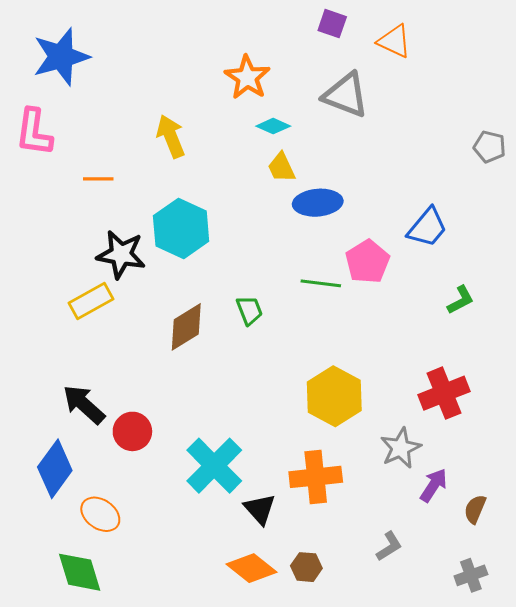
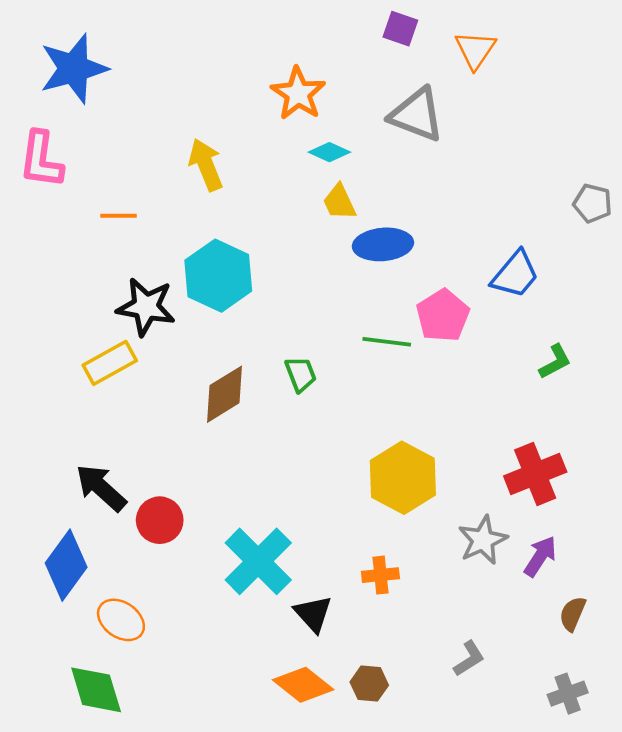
orange triangle: (394, 41) -> (475, 50), turned 39
gray pentagon: (490, 147) -> (593, 203), moved
orange cross: (316, 477) -> (380, 575), size x0.6
purple arrow: (434, 485) -> (540, 556), moved

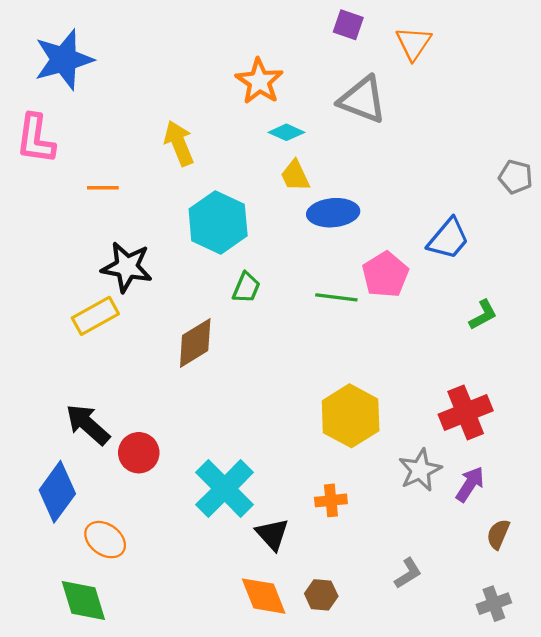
cyan hexagon: (218, 276) -> (218, 222), moved
green trapezoid: (301, 374) -> (246, 288), moved, turned 44
orange diamond: (303, 685) -> (264, 596), turned 30

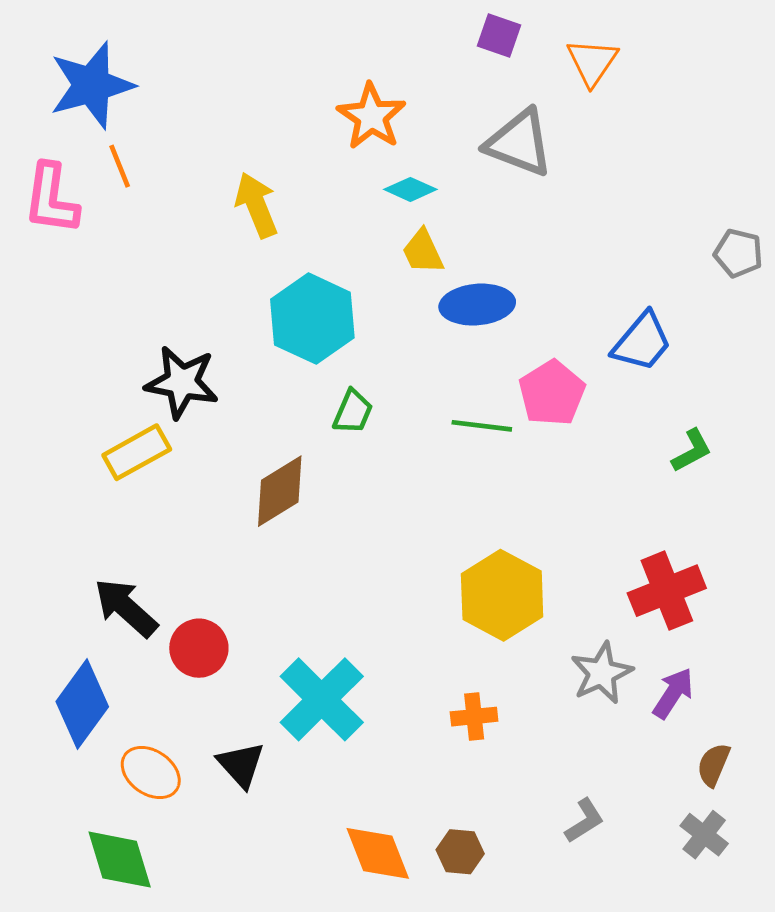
orange line: (103, 188) -> (120, 166), moved, turned 68
black triangle: (272, 534) -> (241, 765), moved
gray cross: (494, 604) -> (704, 835), moved, turned -32

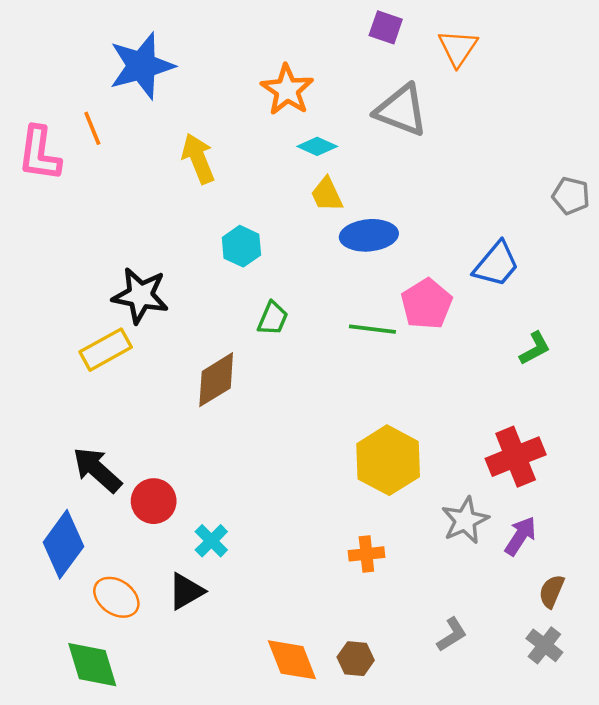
blue star: (92, 85) -> (142, 66), moved
cyan hexagon: (312, 319) -> (241, 246), size x0.6
cyan cross: (322, 699) -> (211, 541), moved, size x0.5
black triangle: (241, 765) -> (186, 591), turned 42

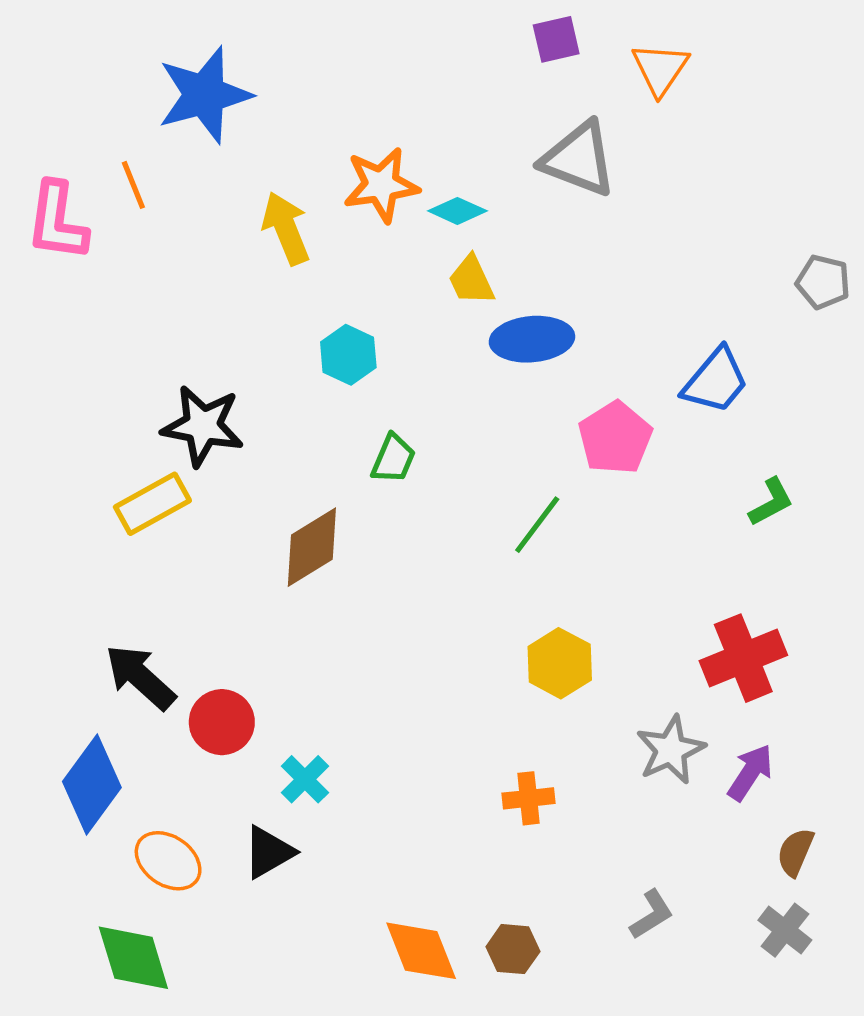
purple square: (386, 27) -> (556, 39), turned -32
orange star: (287, 90) -> (381, 185), moved, turned 30
green line: (372, 329) -> (537, 525), moved, turned -60
yellow hexagon: (388, 460) -> (560, 663), size x0.7

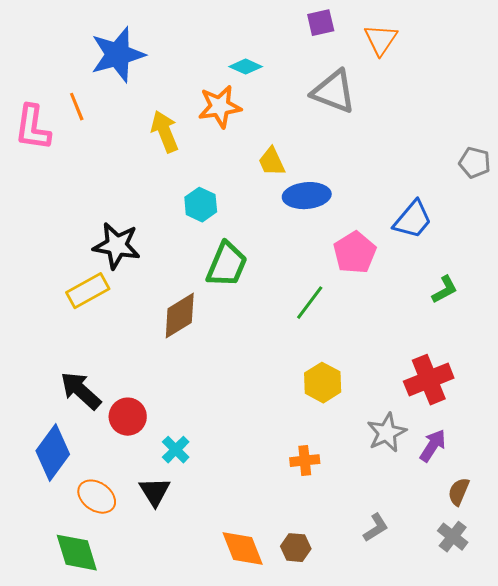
cyan diamond: (457, 211) -> (246, 67), moved
green trapezoid: (393, 459) -> (227, 265), size x1.6
black triangle: (269, 852) -> (155, 492), turned -32

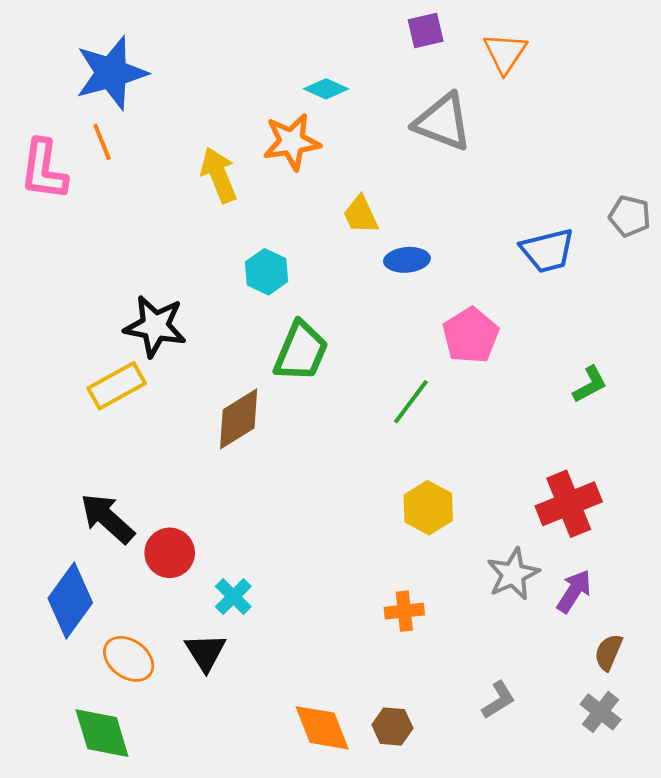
blue star: (118, 55) -> (111, 73), moved
blue ellipse: (307, 196) -> (407, 260), size x0.7
blue trapezoid: (413, 220) -> (548, 251), moved, turned 36

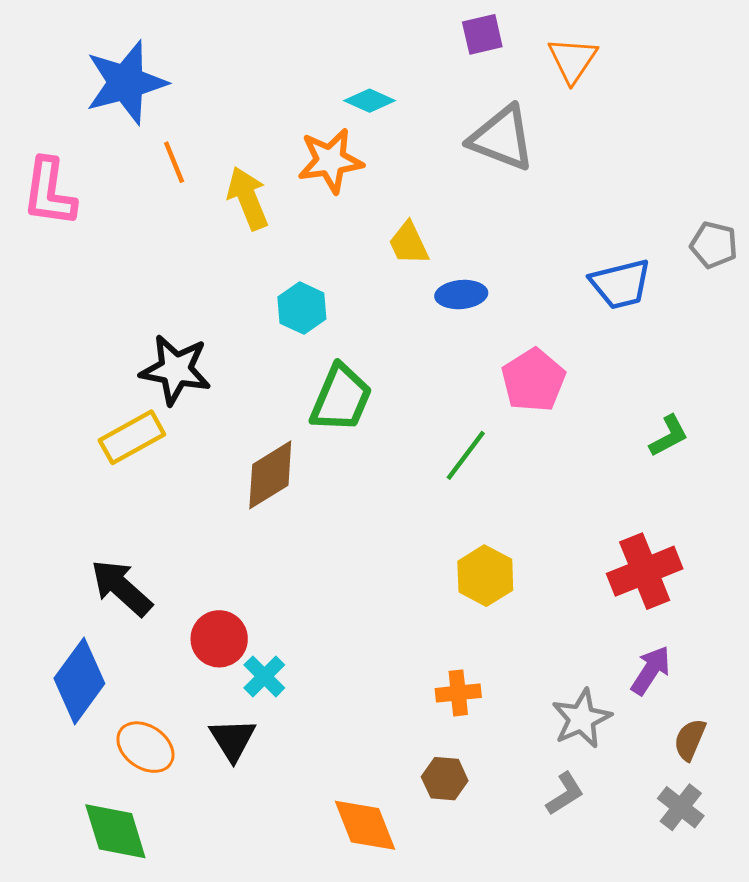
orange line: (102, 142) -> (174, 162), moved
red circle: (170, 553) -> (219, 639), moved
gray star: (513, 574) -> (582, 719), moved
brown hexagon: (392, 726) -> (445, 779), moved

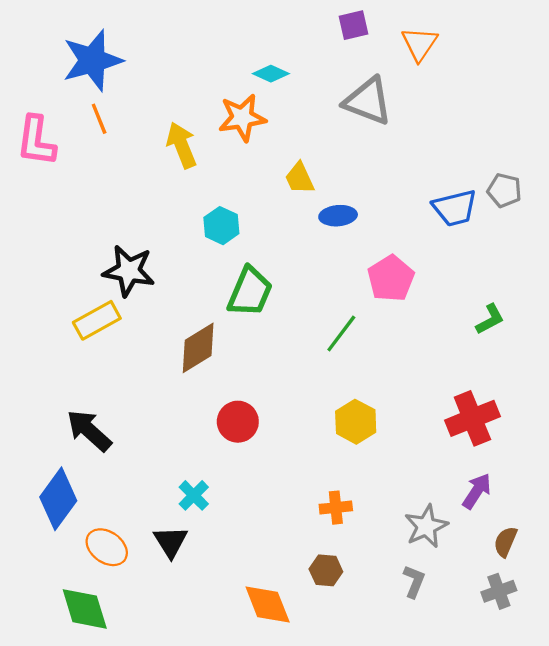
orange line: (174, 162) -> (99, 119), moved
gray pentagon: (714, 245) -> (504, 190), moved
red circle: (219, 639) -> (238, 422), moved
gray L-shape: (565, 794) -> (414, 581), turned -36
gray cross: (681, 807) -> (499, 591), turned 32

